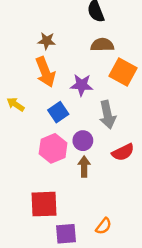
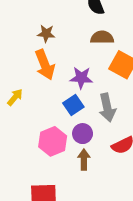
yellow arrow: (16, 104) -> (15, 97), turned 96
blue square: (58, 112) -> (73, 105), moved

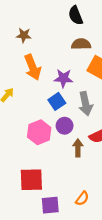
brown star: (46, 34) -> (24, 35), moved
brown arrow: (84, 160) -> (78, 148), moved

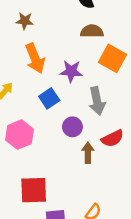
blue square: (57, 101) -> (49, 98), moved
pink hexagon: (39, 132) -> (19, 135), moved

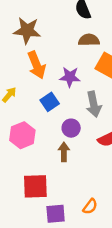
brown star: (25, 21) -> (27, 30), size x1.6
brown arrow: (88, 153) -> (64, 152), moved

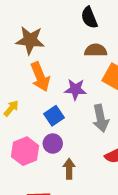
purple circle: (71, 128) -> (53, 144), moved

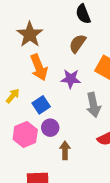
brown star: (30, 40) -> (30, 34), turned 30
brown semicircle: (96, 50) -> (77, 44), moved, turned -54
blue square: (54, 116) -> (41, 105), moved

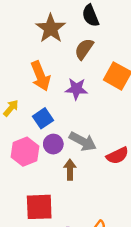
brown star: (30, 34) -> (51, 28), moved
gray arrow: (93, 105) -> (83, 141), moved, turned -50

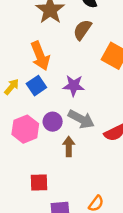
purple star: (76, 89) -> (74, 86), moved
blue square: (43, 118) -> (36, 86), moved
red square: (39, 207) -> (39, 182), size x0.7

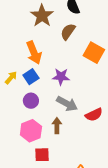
purple circle: (53, 122) -> (31, 101), moved
pink hexagon: (25, 129) -> (31, 131), moved
red square: (39, 182) -> (42, 155), moved

